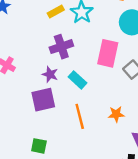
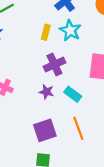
yellow rectangle: (56, 12) -> (46, 32), turned -40
purple square: (43, 100) -> (45, 130), moved

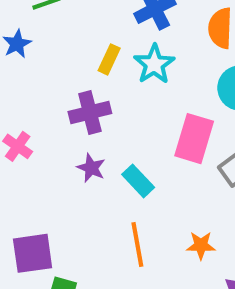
purple cross: (54, 65) -> (90, 113), moved
purple square: (45, 130) -> (33, 253), moved

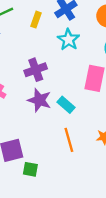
yellow rectangle: (109, 59) -> (36, 20), moved
purple star: (91, 168) -> (39, 100), size x1.5

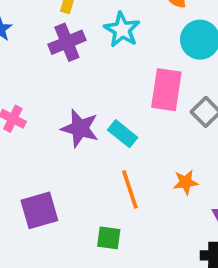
purple cross: (36, 70) -> (67, 42), moved
green square: (30, 169) -> (109, 238), moved

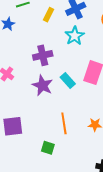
purple cross: (67, 42) -> (43, 55), moved
cyan rectangle: (123, 134) -> (68, 81), moved

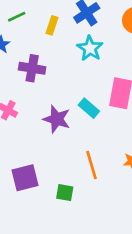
purple cross: (43, 55) -> (32, 68), moved, turned 30
green square: (48, 148) -> (65, 193), moved

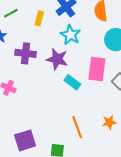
purple star: (57, 119) -> (57, 59), moved

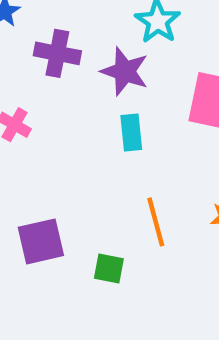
cyan rectangle: (72, 82) -> (131, 133), moved, turned 42

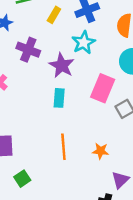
green square: (109, 269) -> (22, 179), moved, turned 35

